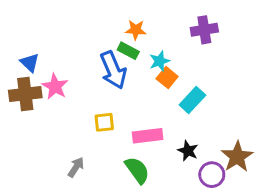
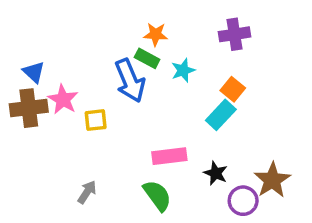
orange square: (167, 78) -> (233, 89), moved
yellow square: (104, 122) -> (96, 120), moved

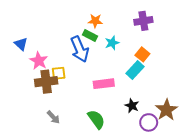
brown cross: (29, 108) -> (46, 82), moved
pink rectangle: (169, 156) -> (104, 84), moved
gray arrow: (87, 192) -> (53, 117), turned 104

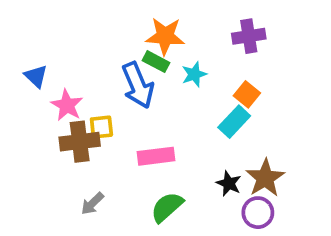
orange star: (95, 21) -> (165, 36), size x1.5
pink rectangle: (104, 84) -> (156, 156), moved
brown star: (166, 110) -> (265, 178), moved
gray arrow: (53, 117) -> (92, 203), turned 88
green semicircle: (96, 119) -> (167, 207), turned -96

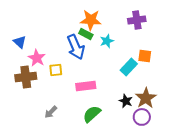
orange square: (247, 94) -> (145, 56), moved, turned -32
brown cross: (80, 142) -> (26, 77), moved

